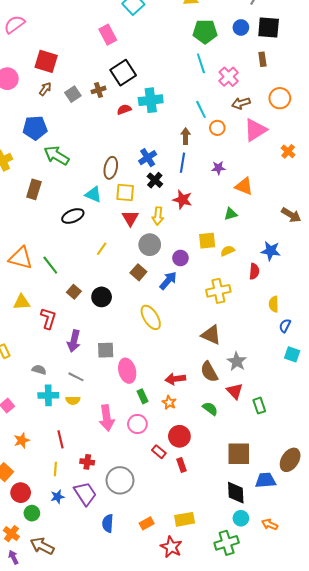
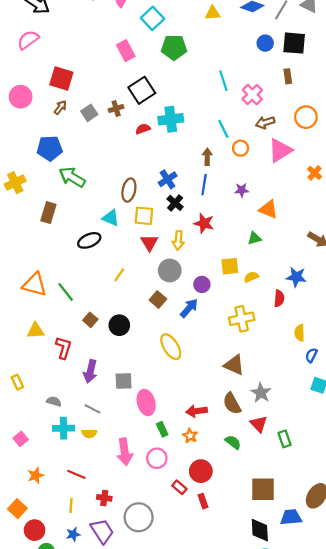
green pentagon: (205, 32) -> (174, 47), moved
red line: (61, 439) -> (76, 474), turned -54

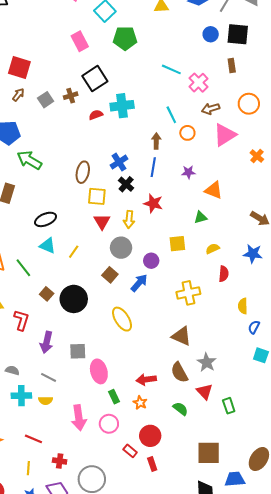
cyan line: (223, 81) -> (171, 69), turned -48
cyan triangle: (111, 218) -> (48, 246), moved
yellow semicircle: (251, 277) -> (213, 249), moved
blue star: (296, 277) -> (253, 254), moved
black circle: (119, 325) -> (74, 299), size x1.4

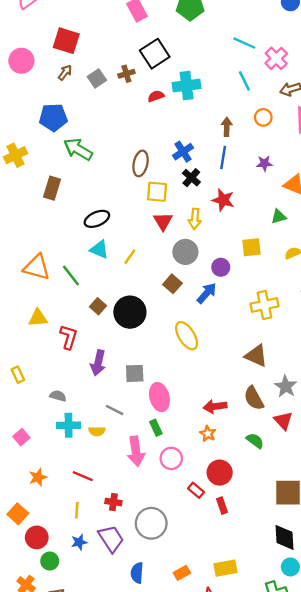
cyan line: (171, 115) -> (244, 81), moved
gray line: (49, 377) -> (115, 410), moved
green rectangle: (114, 397) -> (156, 428), moved

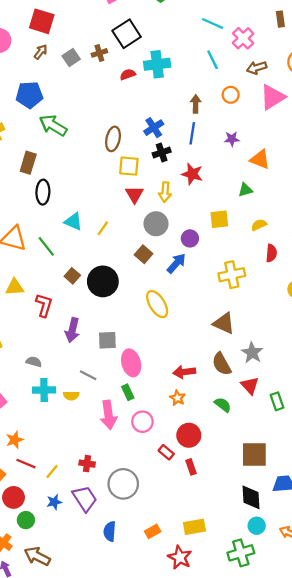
black cross: (191, 178) -> (162, 152), turned 30
black ellipse: (97, 219) -> (43, 192), moved, turned -65
red line: (83, 476) -> (26, 464), moved
yellow line: (77, 510) -> (52, 471), turned 35

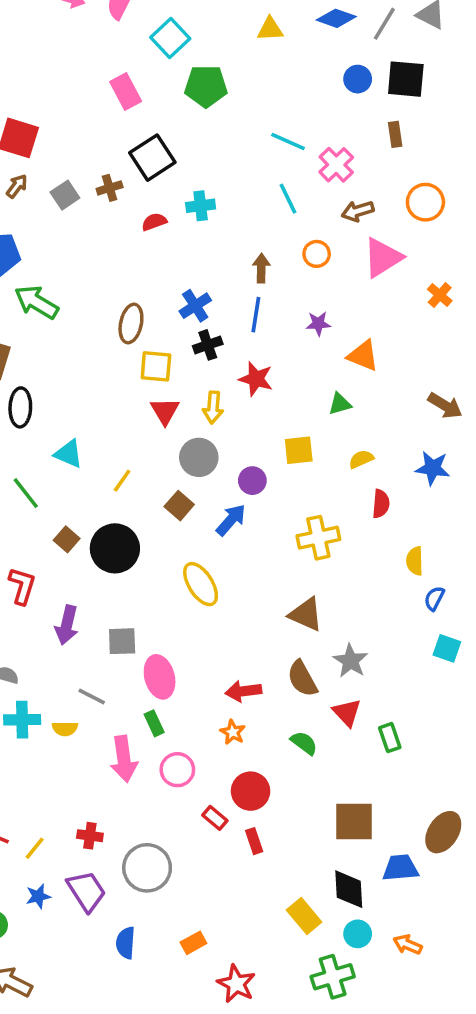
cyan cross: (157, 64) -> (201, 206), size x0.7
yellow line: (103, 228) -> (122, 481), moved
yellow rectangle: (194, 527) -> (304, 916), moved, turned 60

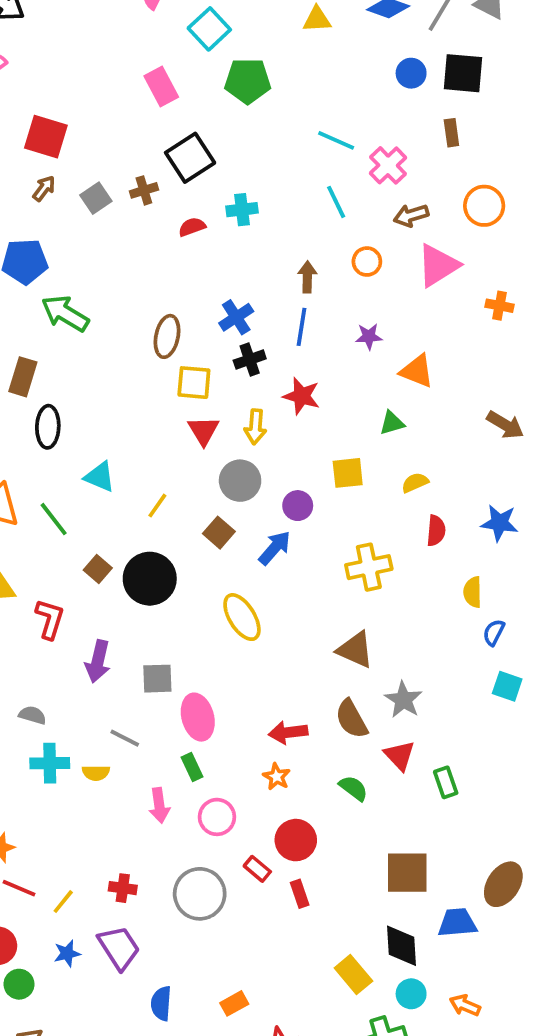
orange cross: (440, 295) -> (500, 306), turned -30
blue star: (433, 468) -> (500, 523), moved
pink arrow: (124, 759) -> (159, 805), size x0.7
gray circle: (147, 868) -> (200, 894), moved

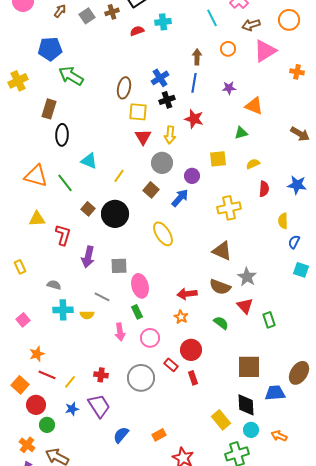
brown semicircle: (352, 719) -> (220, 287), turned -40
blue semicircle: (161, 1003) -> (121, 435), turned 36

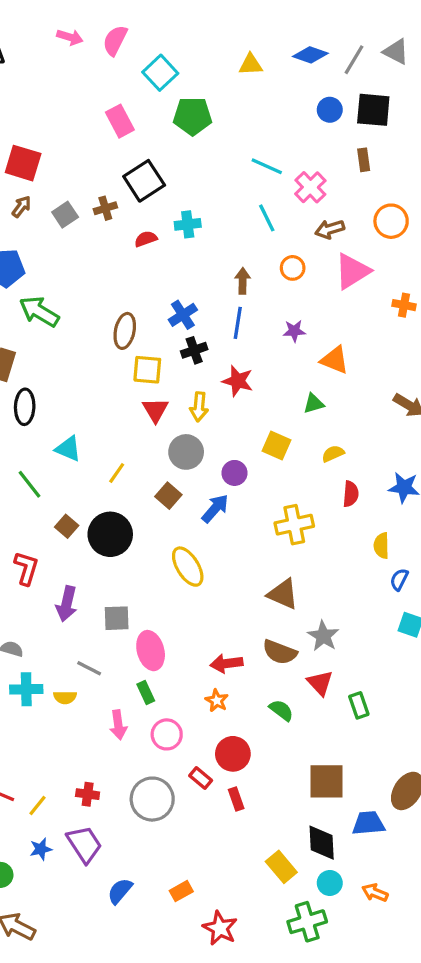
yellow square: (218, 159) -> (276, 446), turned 30

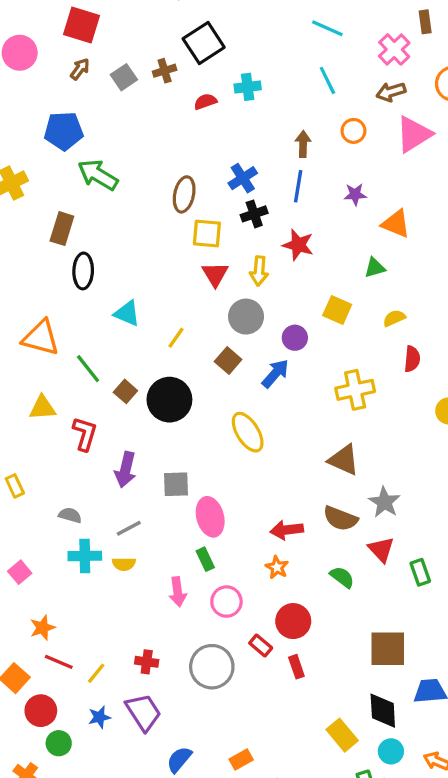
pink cross: (310, 187) -> (394, 49), moved
green line: (29, 484) -> (88, 369), moved
gray line: (89, 668) -> (129, 528), moved, turned -55

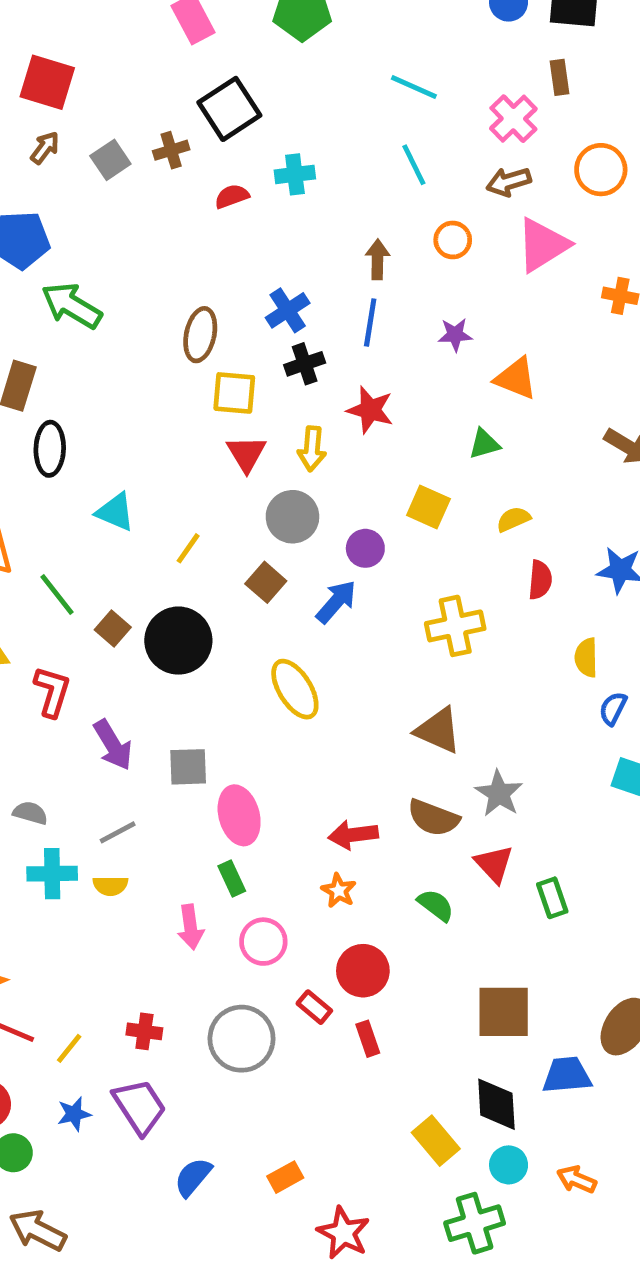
purple arrow: (125, 470) -> (113, 745), turned -44

